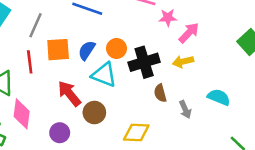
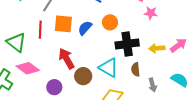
pink arrow: (189, 33) -> (178, 45), moved
orange circle: (117, 48) -> (110, 22), moved
cyan triangle: (104, 75) -> (109, 68), moved
pink diamond: (22, 114) -> (28, 68), turned -70

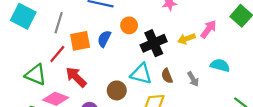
red line: (40, 30) -> (57, 54), turned 54
red arrow: (66, 59) -> (76, 77), moved
brown semicircle: (136, 69) -> (167, 76), moved

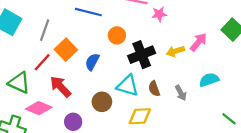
blue semicircle: (104, 39) -> (92, 62), moved
orange square: (80, 41) -> (66, 50), turned -35
cyan semicircle: (220, 65) -> (209, 80), turned -36

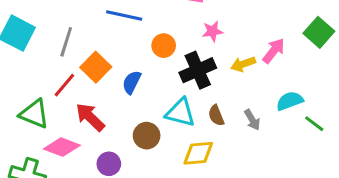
pink star: (159, 14) -> (213, 31), moved
green line: (229, 119) -> (314, 124), moved

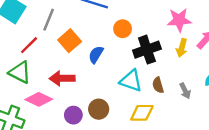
pink star: (213, 31) -> (179, 20), moved, size x1.5
yellow arrow: (243, 64) -> (182, 48), turned -60
red line: (64, 85) -> (29, 45), moved
red arrow: (90, 117) -> (62, 78), turned -50
brown circle: (147, 136) -> (99, 109), moved

